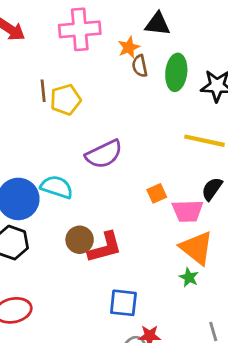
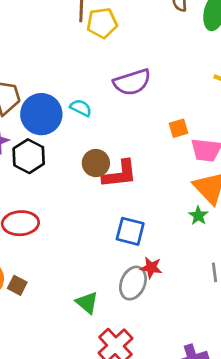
cyan semicircle: (57, 187) -> (81, 108), size x0.7

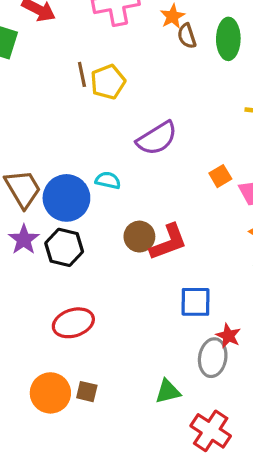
red star: (151, 268) -> (228, 336), turned 30
green triangle: (87, 303) -> (168, 391), turned -40

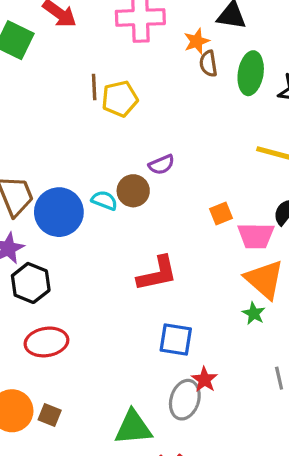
purple semicircle: (157, 138) -> (162, 165), size x0.6
brown circle: (139, 237) -> (133, 191), moved
black hexagon: (64, 247) -> (31, 283), moved
green triangle: (168, 391) -> (133, 428), size x1.4

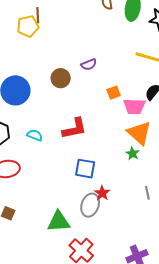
yellow pentagon: (120, 99) -> (28, 26), moved
purple semicircle: (162, 165) -> (89, 64), moved
cyan semicircle: (104, 200) -> (35, 135), moved

